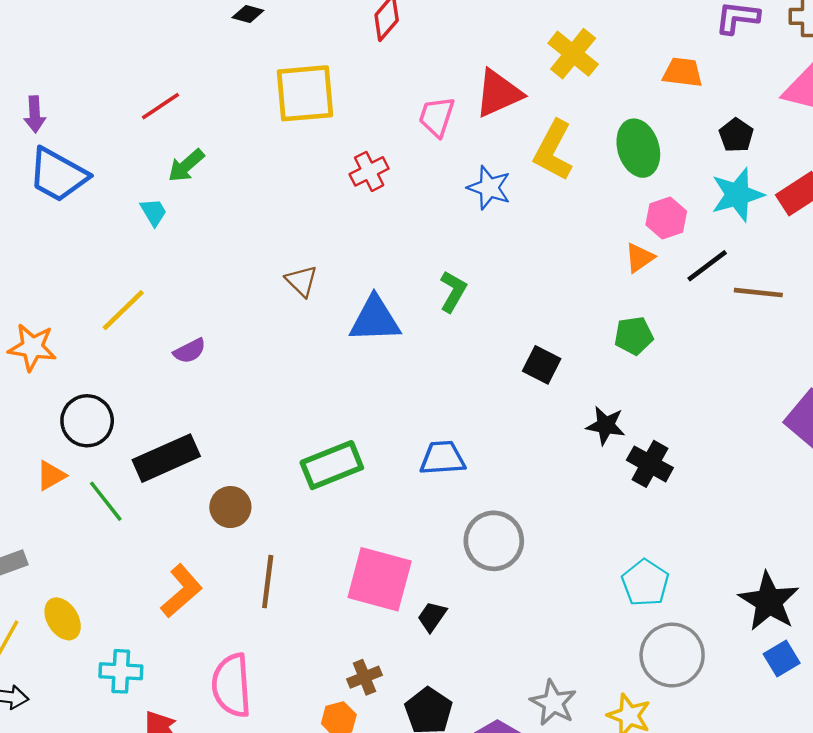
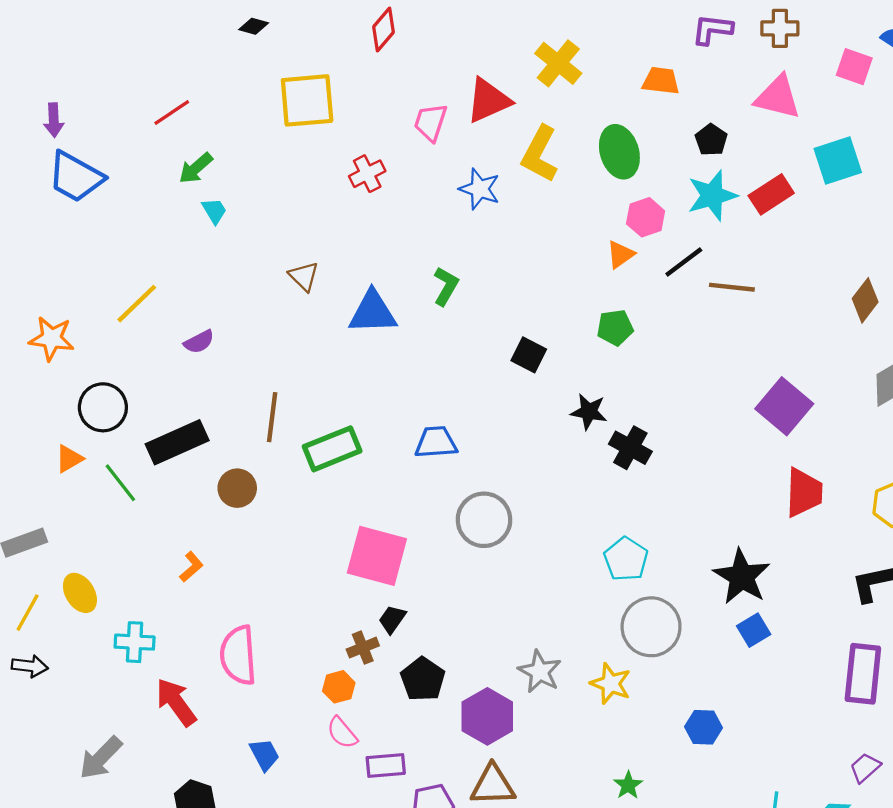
cyan trapezoid: (153, 212) -> (214, 211), moved
brown line: (268, 582) -> (272, 417), moved
orange L-shape: (181, 591) -> (191, 567), size x0.6
black trapezoid: (432, 617) -> (392, 619), moved

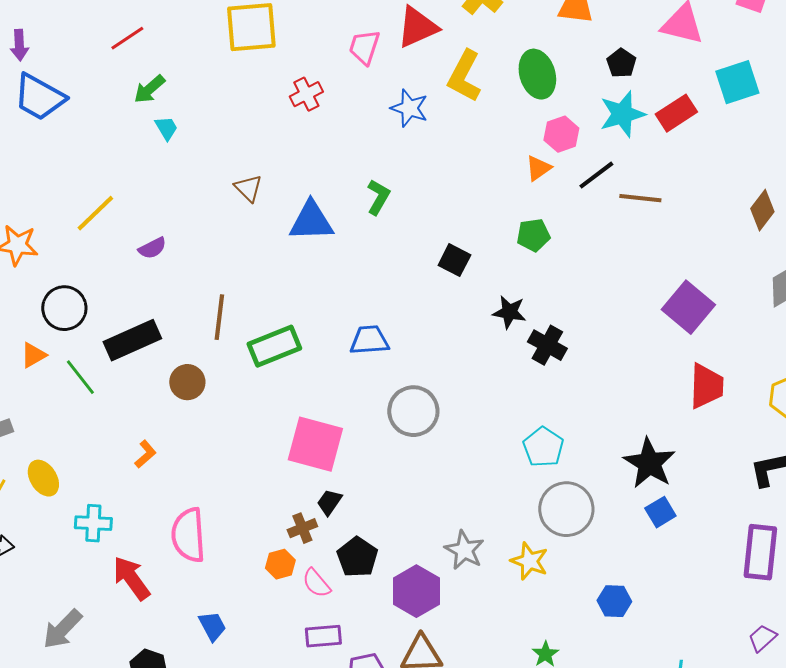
pink semicircle: (342, 733) -> (316, 583), moved

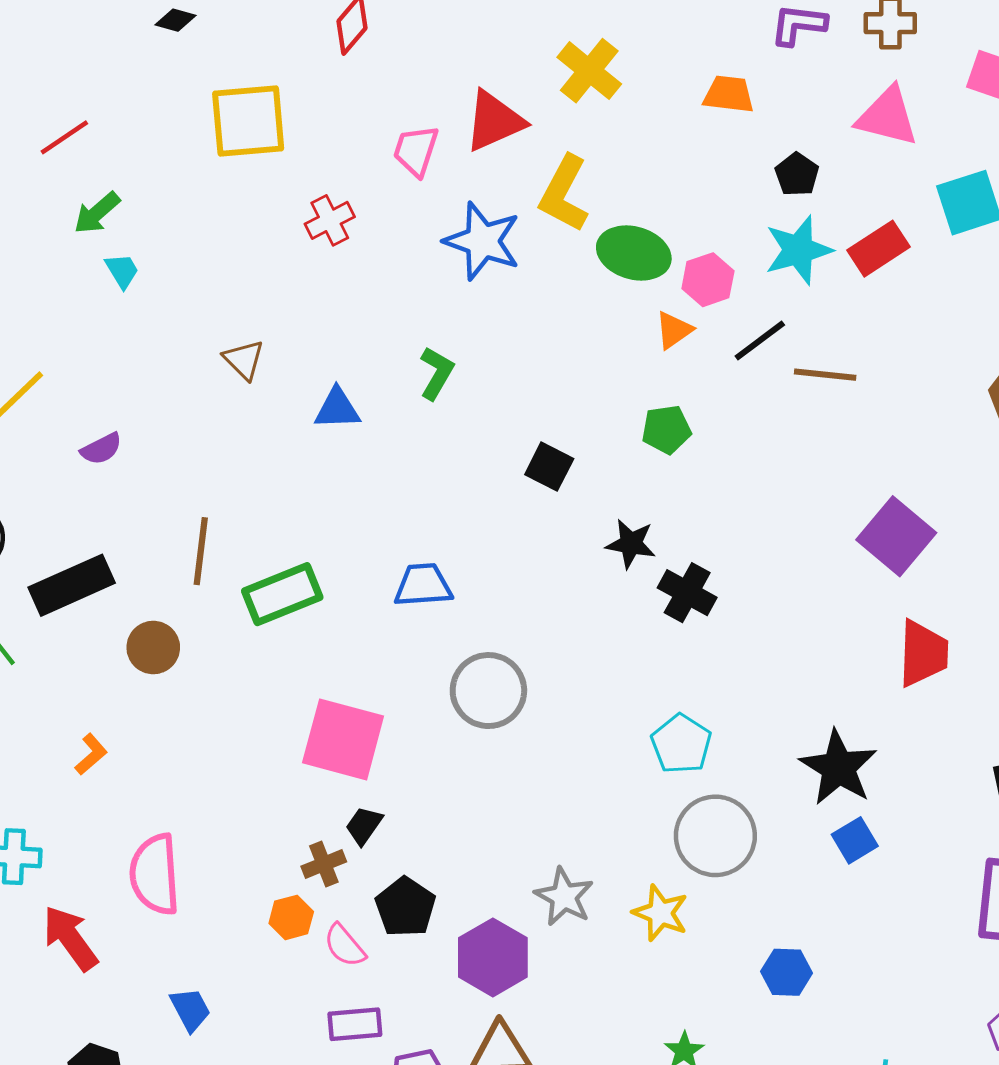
green ellipse: (537, 74) -> (634, 253), moved, turned -57
blue star: (409, 108) -> (483, 241), size x1.4
blue triangle: (311, 221) -> (337, 409), size x0.7

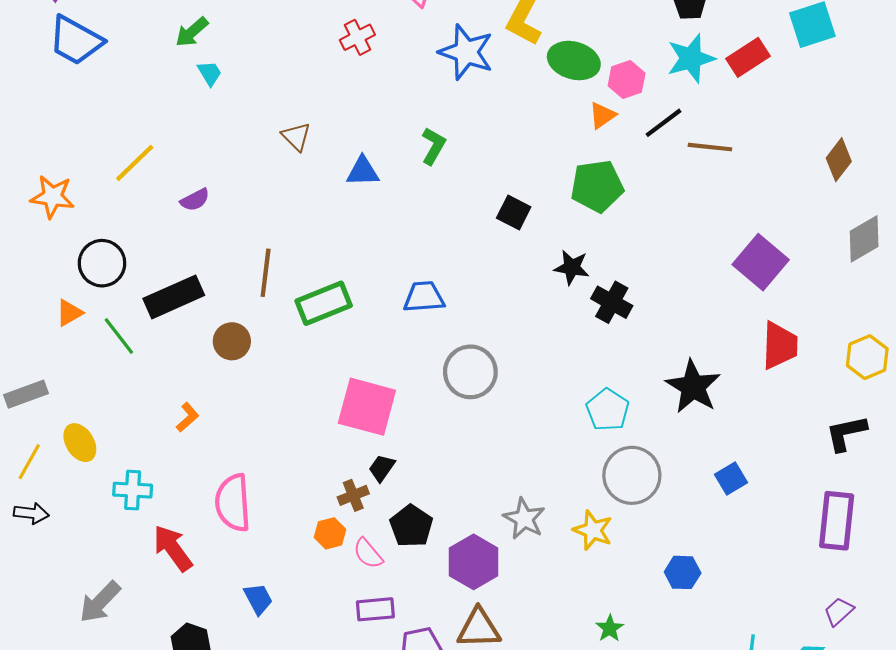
green pentagon: (666, 429) -> (597, 186), size x1.5
black star: (838, 768) -> (693, 387), moved

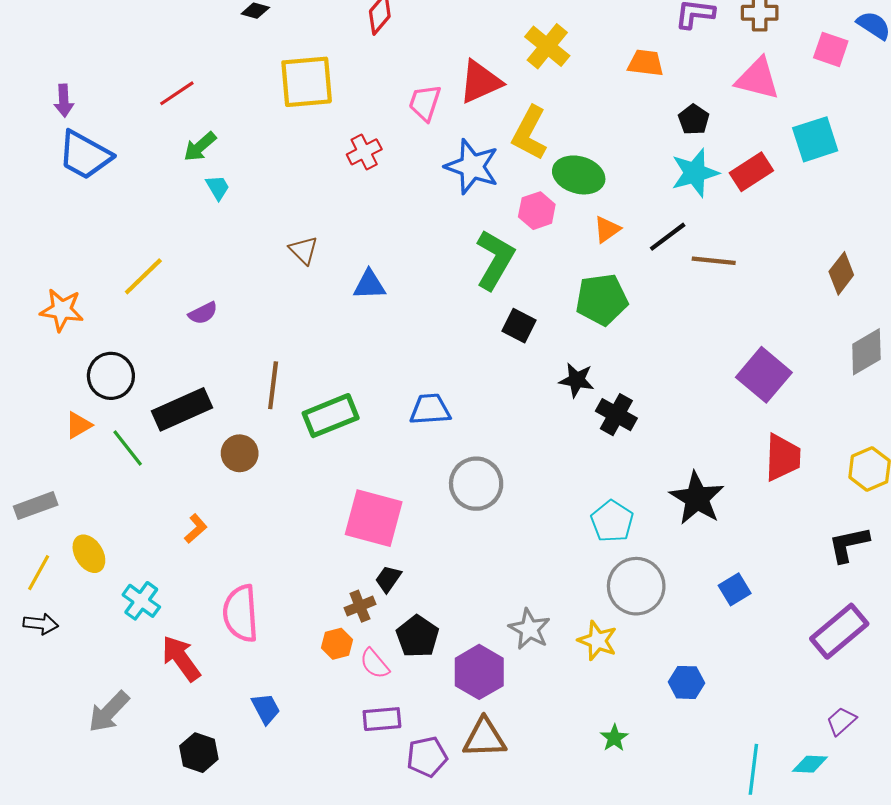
pink hexagon: (627, 80) -> (537, 211), moved
green L-shape: (433, 146) -> (495, 260), moved, size x1.6
cyan cross: (133, 490) -> (141, 601), turned 33
purple rectangle: (837, 521) -> (839, 631), turned 44

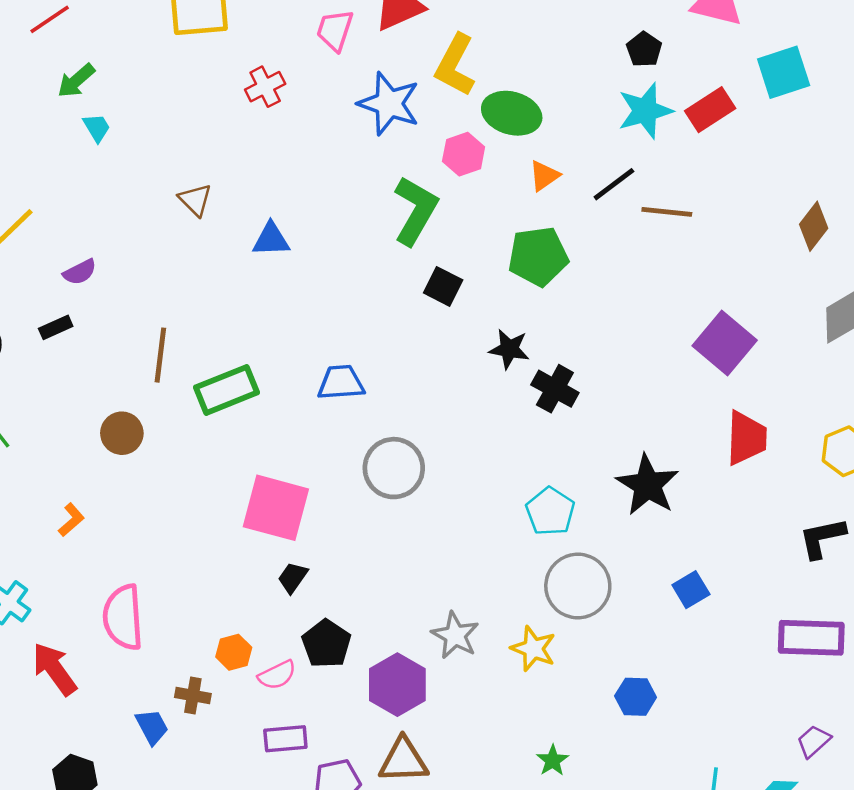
black rectangle: (182, 409) -> (56, 327), moved, size x0.5
brown cross: (360, 606) -> (193, 695), moved, turned 32
purple rectangle: (839, 631) -> (811, 638), turned 42
pink semicircle: (375, 664) -> (277, 675), turned -76

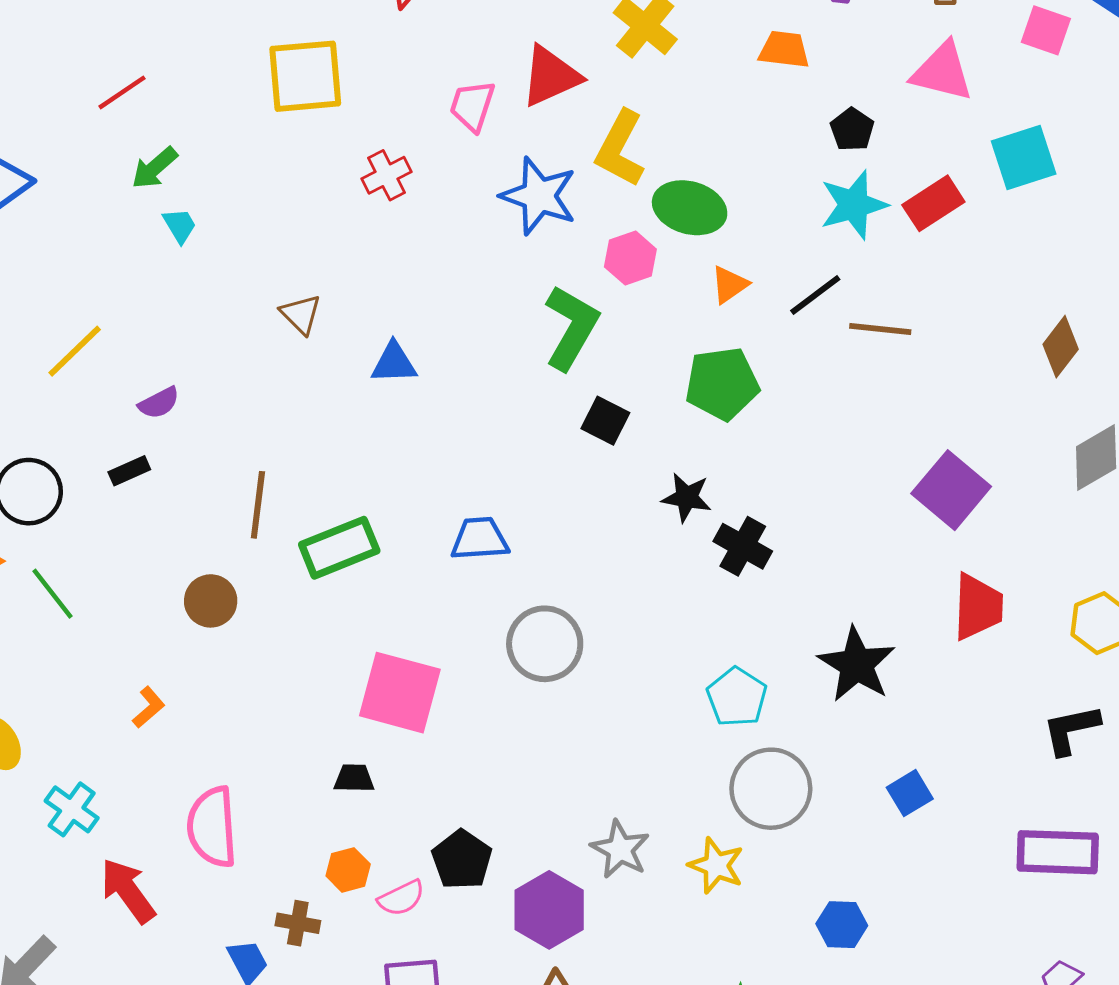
black trapezoid: (293, 578) -> (354, 778), moved, turned 56

